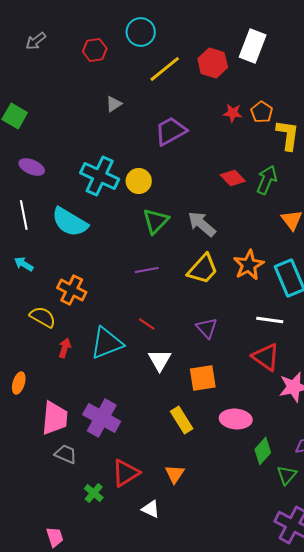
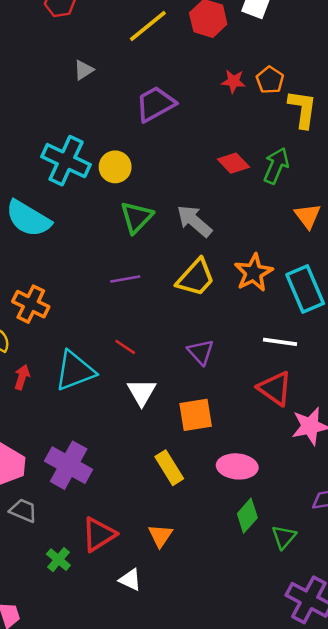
green diamond: (263, 451) -> (247, 516), moved
green triangle: (287, 475) -> (284, 537), moved

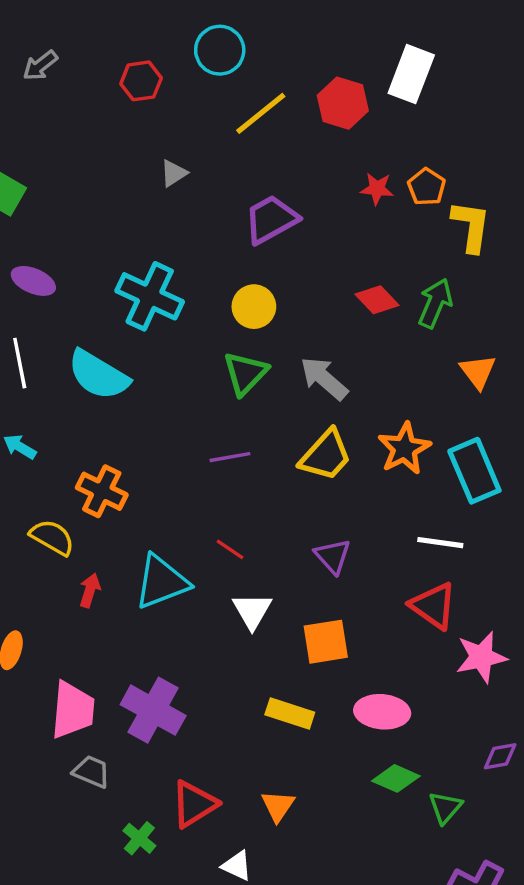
yellow circle: (115, 167) -> (254, 307), moved
yellow rectangle: (169, 468) -> (290, 713), turned -40
green diamond: (247, 516) -> (396, 778), turned 72

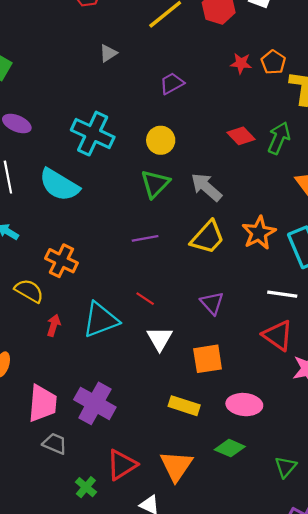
purple trapezoid: (271, 219) -> (172, 83), size x0.7
green diamond: (396, 778) -> (230, 448), moved
orange triangle: (278, 806) -> (176, 466), size x1.5

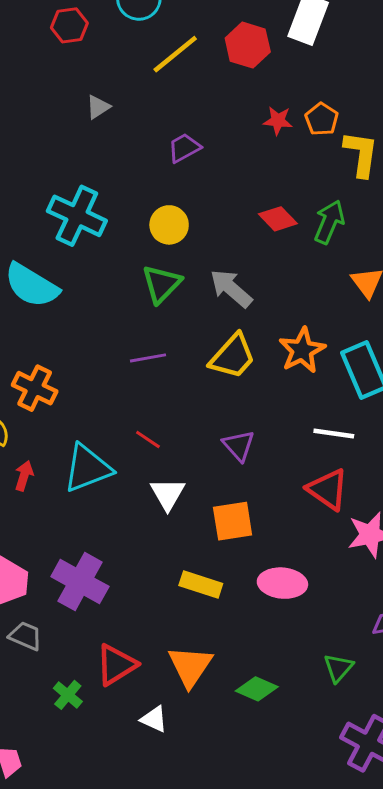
green diamond: (230, 448) -> (257, 689), moved

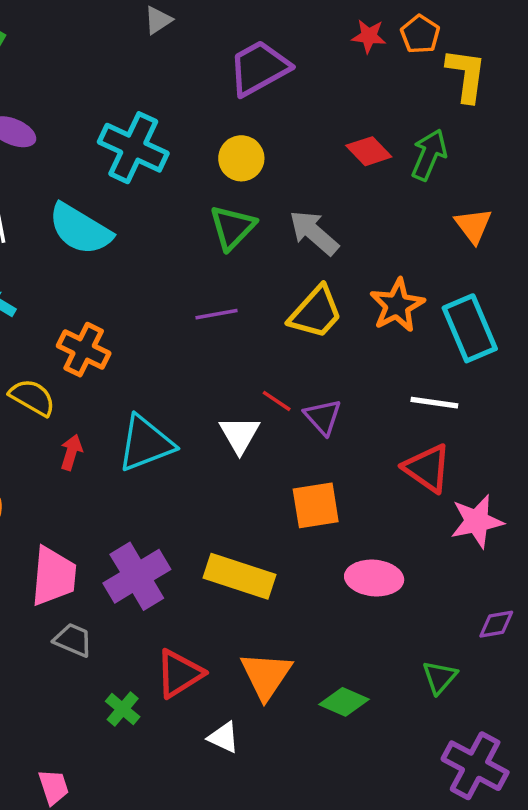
purple trapezoid: (184, 148) -> (259, 68), size x1.6
red line: (148, 440) -> (277, 401), moved
white triangle: (168, 494) -> (240, 435), moved
purple cross: (80, 582) -> (137, 576), turned 30
yellow rectangle: (201, 585) -> (240, 576), moved, size x1.4

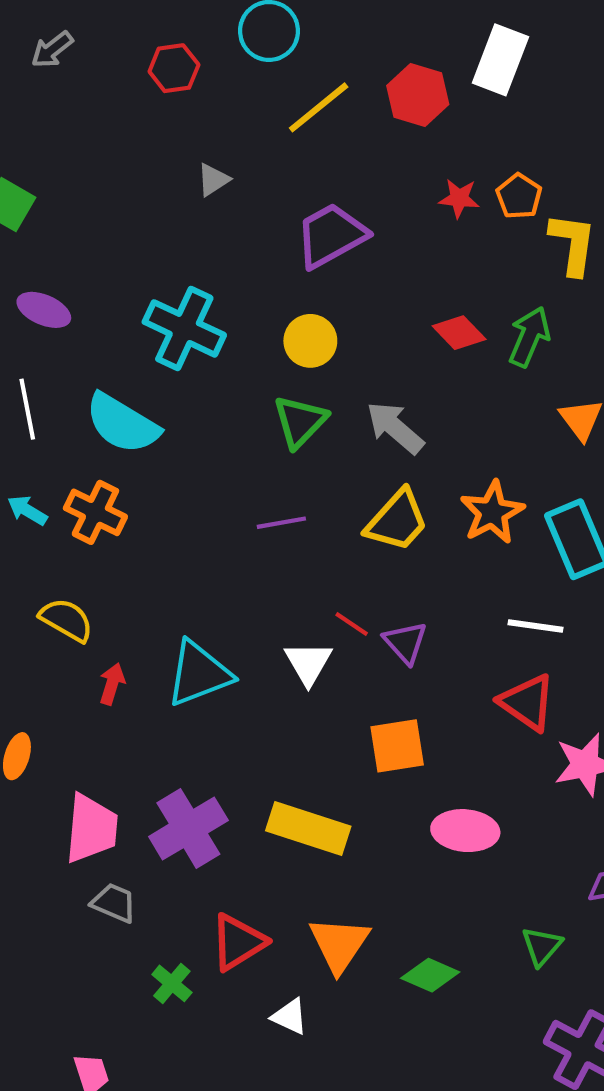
orange cross: (84, 350) -> (95, 512), moved

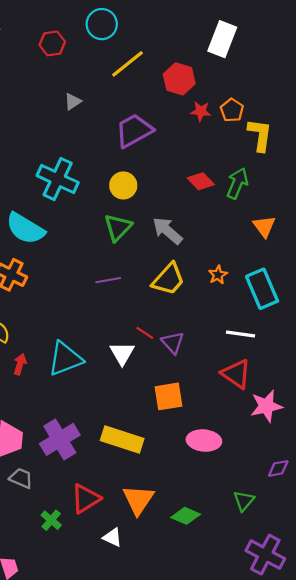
red hexagon: (418, 95) -> (179, 79), moved
orange star: (492, 512) -> (218, 275), size x0.6

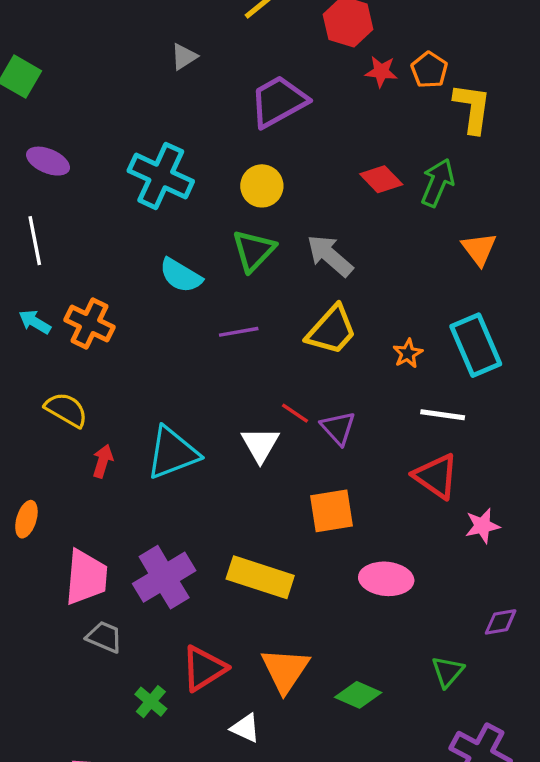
cyan semicircle: (25, 229) -> (181, 275), moved, size x0.7
orange star: (218, 275) -> (408, 353), moved
pink star: (266, 406) -> (482, 526), size x0.7

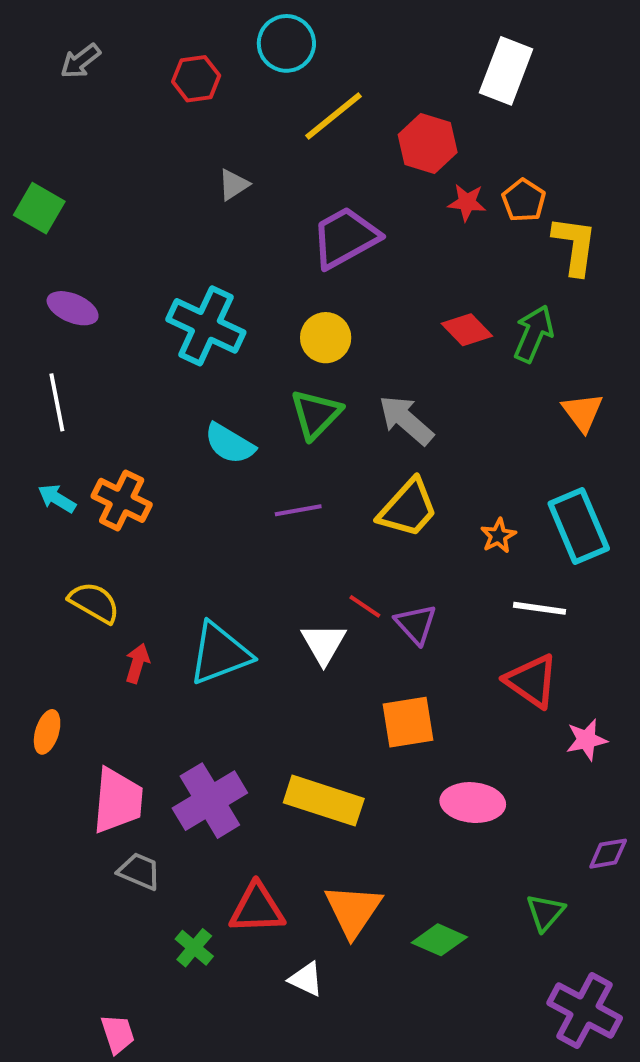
red triangle: (204, 668) -> (257, 908), turned 30

